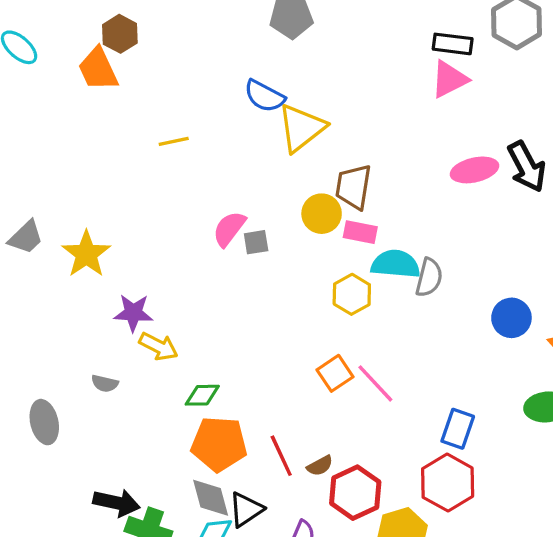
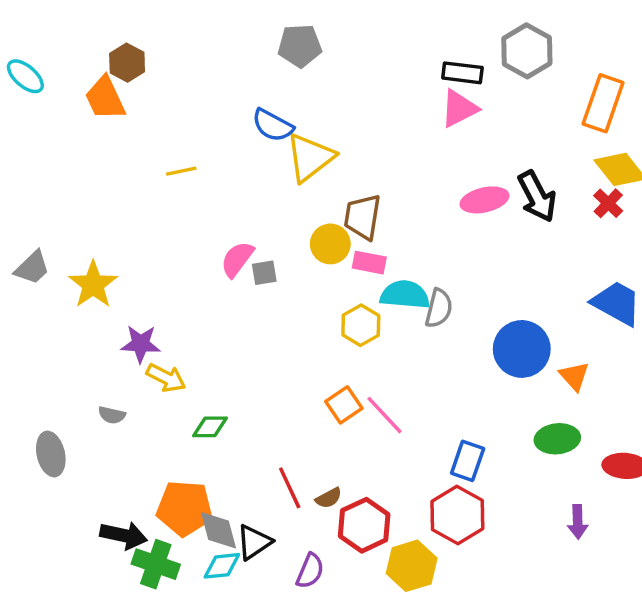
blue circle: (511, 318) -> (522, 349), size x1.4
orange pentagon: (219, 444) -> (185, 508), moved

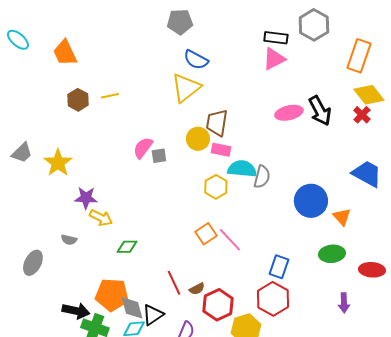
brown hexagon: (127, 63) -> (78, 100), moved
blue semicircle: (273, 125) -> (196, 60), moved
gray ellipse: (51, 454) -> (33, 263), turned 40

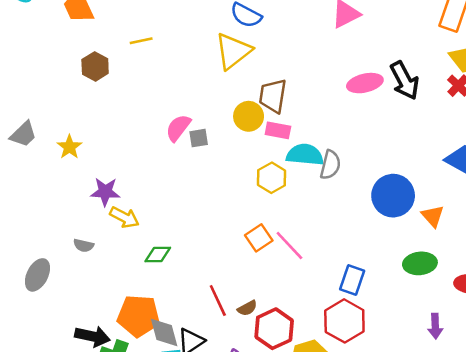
yellow line: (110, 96) -> (141, 41), moved
yellow star: (58, 163) -> (69, 147), size x0.7

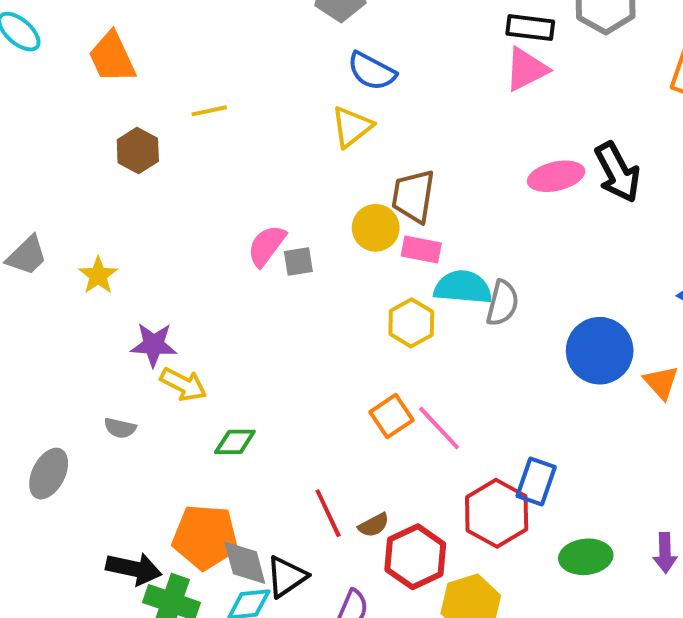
yellow triangle: (233, 51) -> (352, 127), size x0.7
green ellipse: (420, 263) -> (586, 557), moved
red hexagon: (344, 321) -> (497, 513), moved

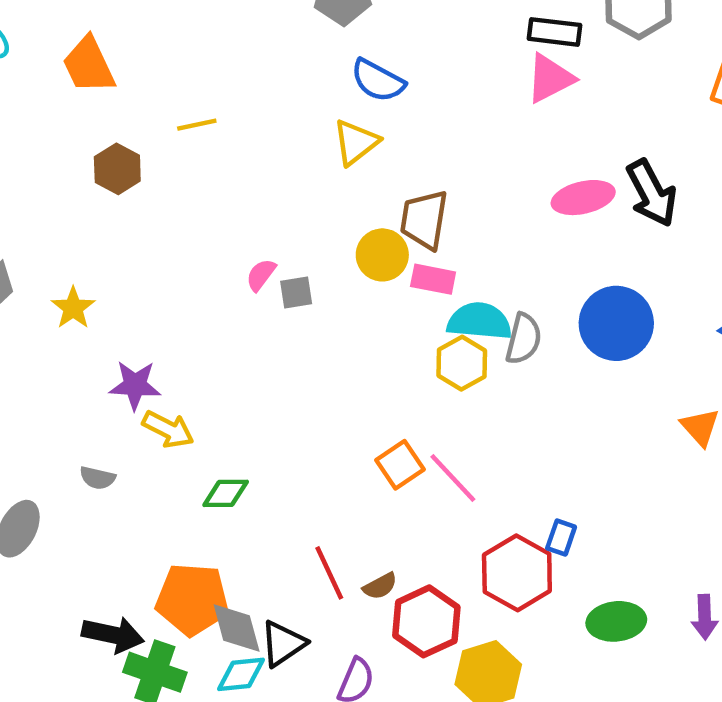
pink semicircle: (267, 246) -> (261, 275), size x0.7
yellow hexagon: (411, 323) -> (462, 363), moved
blue circle: (600, 351) -> (616, 323), moved
blue rectangle: (536, 482) -> (561, 538), size x0.7

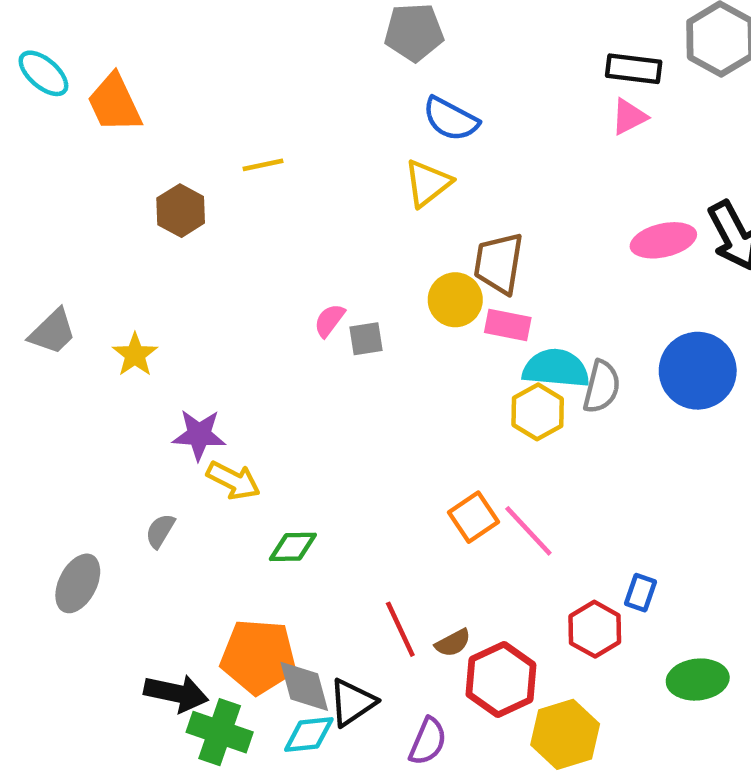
orange trapezoid: (89, 65) -> (114, 103), moved
pink triangle: (550, 78) -> (629, 117), size x0.7
gray semicircle: (97, 478) -> (160, 531), turned 108
red hexagon: (517, 573) -> (595, 629), size x0.7

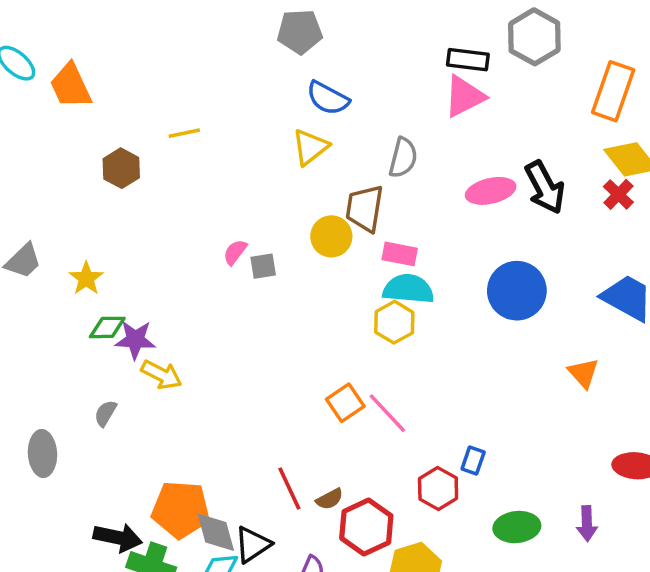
pink triangle: (629, 117) -> (464, 96), size x1.5
pink rectangle: (508, 325) -> (400, 254), moved
gray semicircle: (602, 387) -> (403, 158), moved
green diamond: (293, 547) -> (107, 327), moved
gray ellipse: (78, 583) -> (42, 453), turned -30

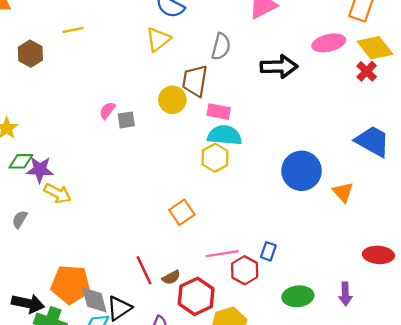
black arrow: (545, 187) -> (279, 67), moved, turned -63
pink ellipse: (491, 191) -> (329, 43), moved
blue circle: (517, 291) -> (302, 171), moved
pink line: (387, 413) -> (222, 254), moved, turned -56

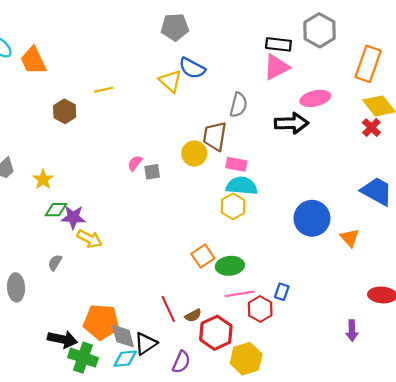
yellow triangle: (158, 39) -> (170, 81), moved, turned -40
pink ellipse: (329, 43) -> (315, 98), moved
green ellipse: (298, 296) -> (230, 266), moved

